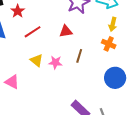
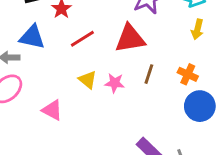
red triangle: (66, 31) -> (130, 39), size x1.6
orange cross: (109, 44) -> (188, 74), moved

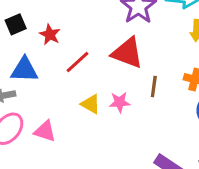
red triangle: (130, 39) -> (127, 53), turned 40
pink triangle: (52, 110) -> (45, 131), moved

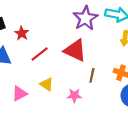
pink star: (120, 102) -> (74, 96), moved
pink triangle: (45, 131) -> (20, 93), moved, turned -49

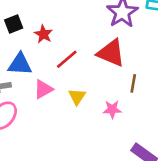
yellow triangle: (47, 84) -> (77, 97), turned 32
pink triangle: (20, 93) -> (43, 89), moved

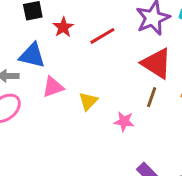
red triangle: (111, 53) -> (157, 63), moved
red line: (67, 59) -> (102, 36), moved

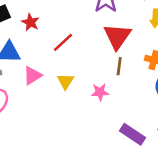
red line: (102, 36) -> (63, 42), moved
red triangle: (157, 63) -> (117, 36), turned 44

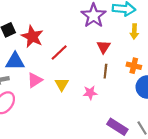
red star: (30, 22) -> (32, 37), size x1.5
red triangle: (117, 36) -> (104, 47), size x0.6

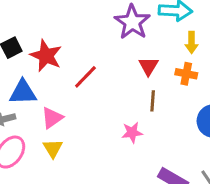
orange cross: (134, 66) -> (186, 74), moved
yellow triangle: (62, 84) -> (53, 148), moved

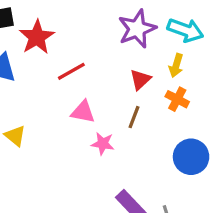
yellow arrow: (192, 42) -> (176, 65), moved
pink triangle: (52, 118) -> (83, 112), moved, turned 30
yellow triangle: (53, 148) -> (15, 136), turned -35

